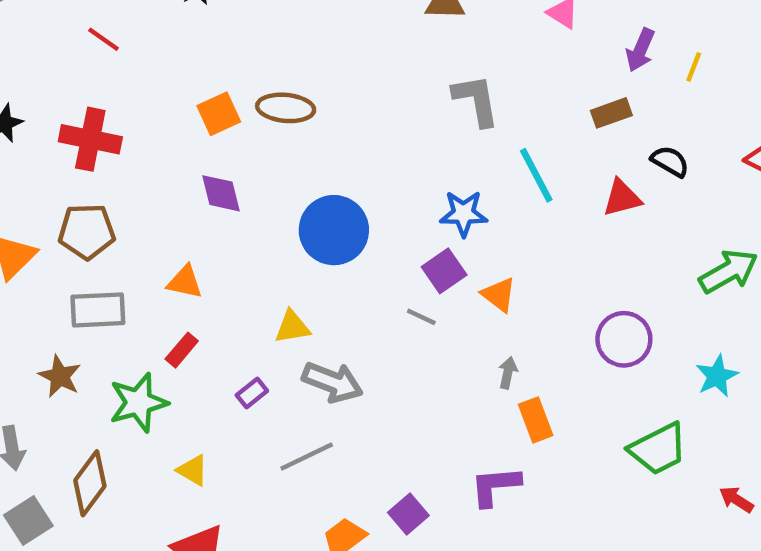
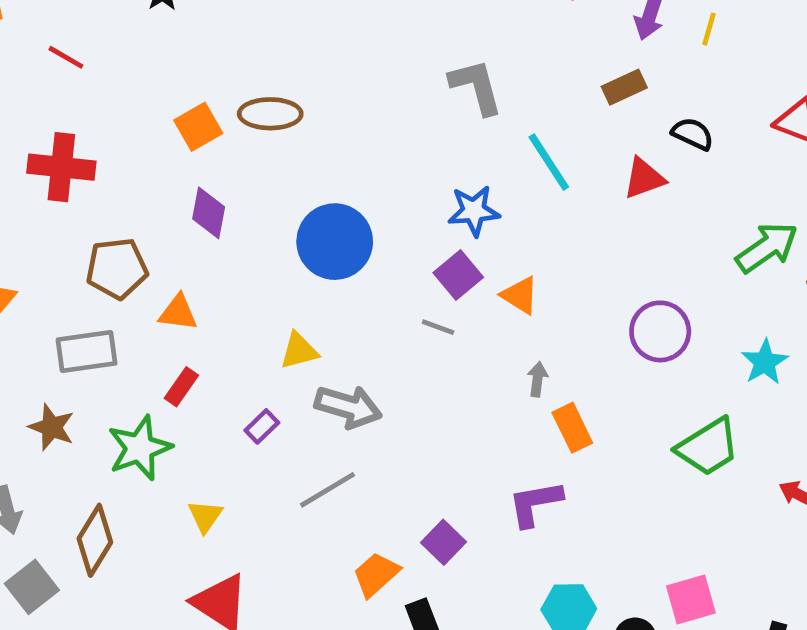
purple diamond: (221, 193) -> (209, 213), turned 30
brown pentagon: (87, 231) -> (117, 268), moved
yellow triangle: (193, 470) -> (205, 516), turned 40

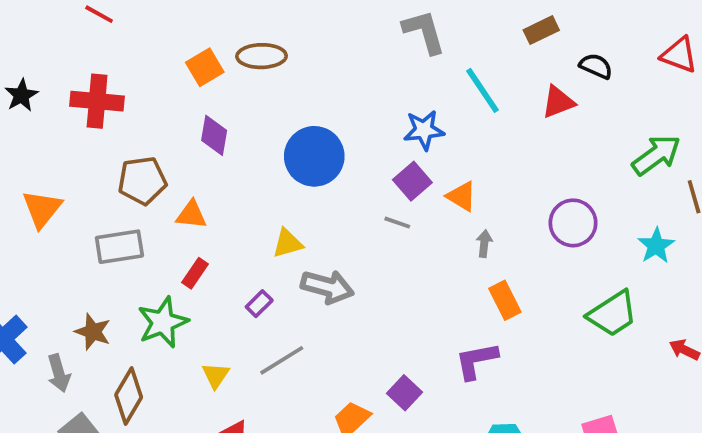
gray arrow: (537, 379) -> (484, 244), moved
brown star: (52, 427) -> (93, 332), moved
gray line: (328, 490) -> (282, 360), moved

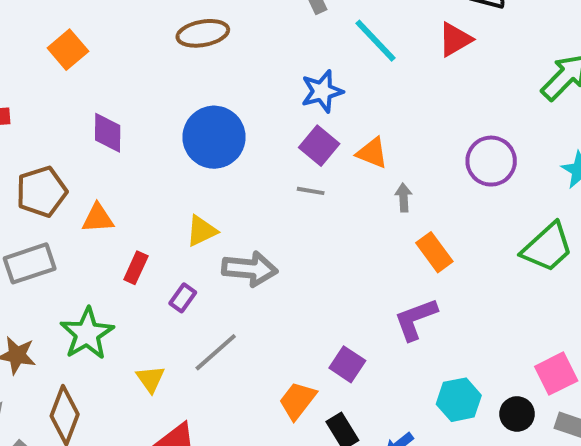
brown ellipse: (262, 56) -> (203, 33), moved
orange square: (205, 67) -> (68, 50), moved
red rectangle: (195, 273) -> (136, 268), moved

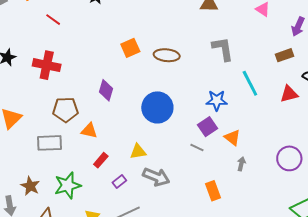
orange square: (68, 50) -> (130, 48), moved
orange rectangle: (434, 252) -> (213, 191), moved

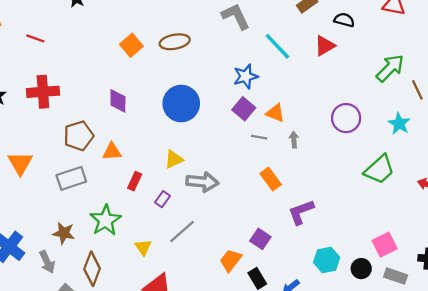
gray line: (197, 147) -> (259, 137), moved

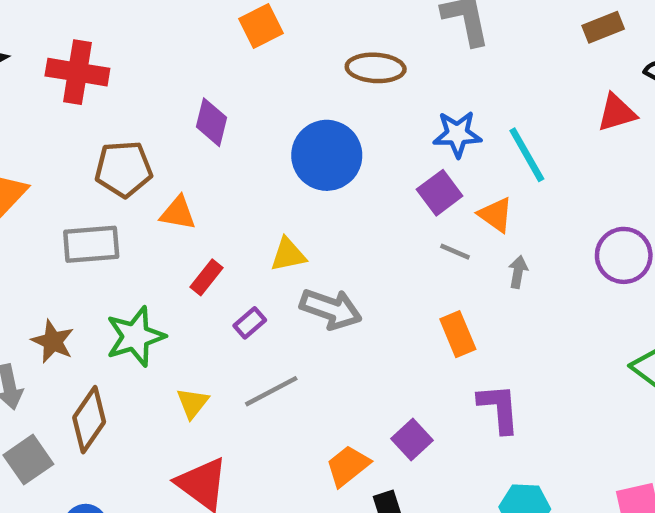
brown ellipse: (175, 42) -> (376, 68), moved
cyan line: (277, 46) -> (527, 155), moved
purple L-shape: (301, 212) -> (499, 408), turned 92

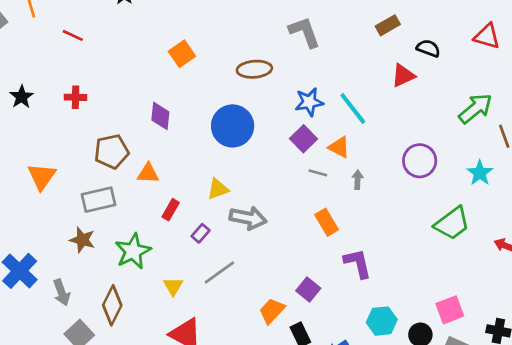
red cross: (77, 72) -> (76, 97), size x0.6
brown star: (53, 341) -> (82, 240), moved

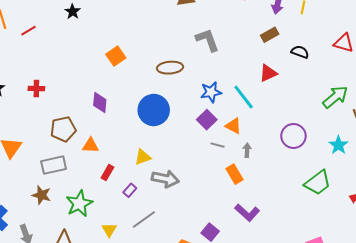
red line: (73, 35) -> (28, 31), moved, turned -56
red triangle: (403, 76) -> (268, 73), moved
orange rectangle: (327, 222) -> (235, 174), moved
purple L-shape: (358, 263) -> (247, 213), turned 145

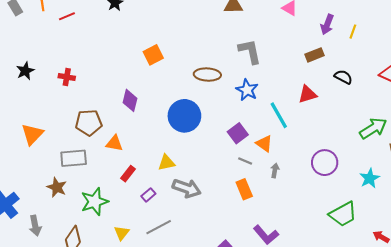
blue star: (211, 92) -> (247, 90), moved, turned 30
orange rectangle: (235, 174) -> (244, 189), moved

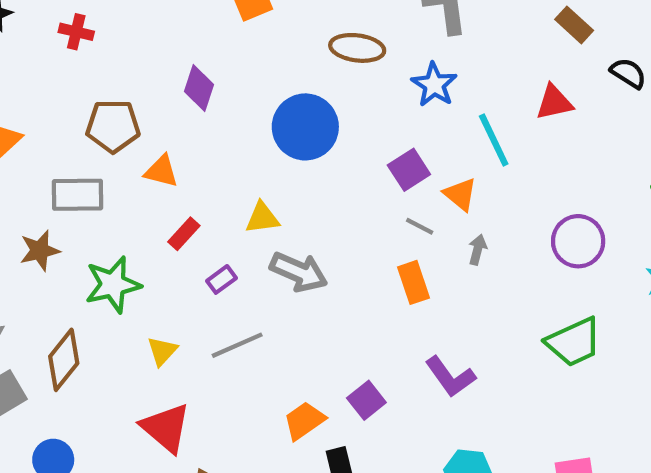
brown rectangle: (315, 55) -> (574, 25), turned 60
brown star: (57, 187) -> (40, 251), turned 30
green trapezoid: (343, 214) -> (574, 342), moved

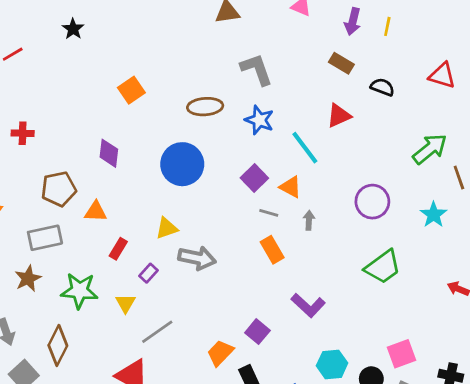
green star: (113, 285) -> (79, 291), turned 30
gray line: (237, 345) -> (157, 332), moved
yellow triangle: (162, 351) -> (125, 303), moved

